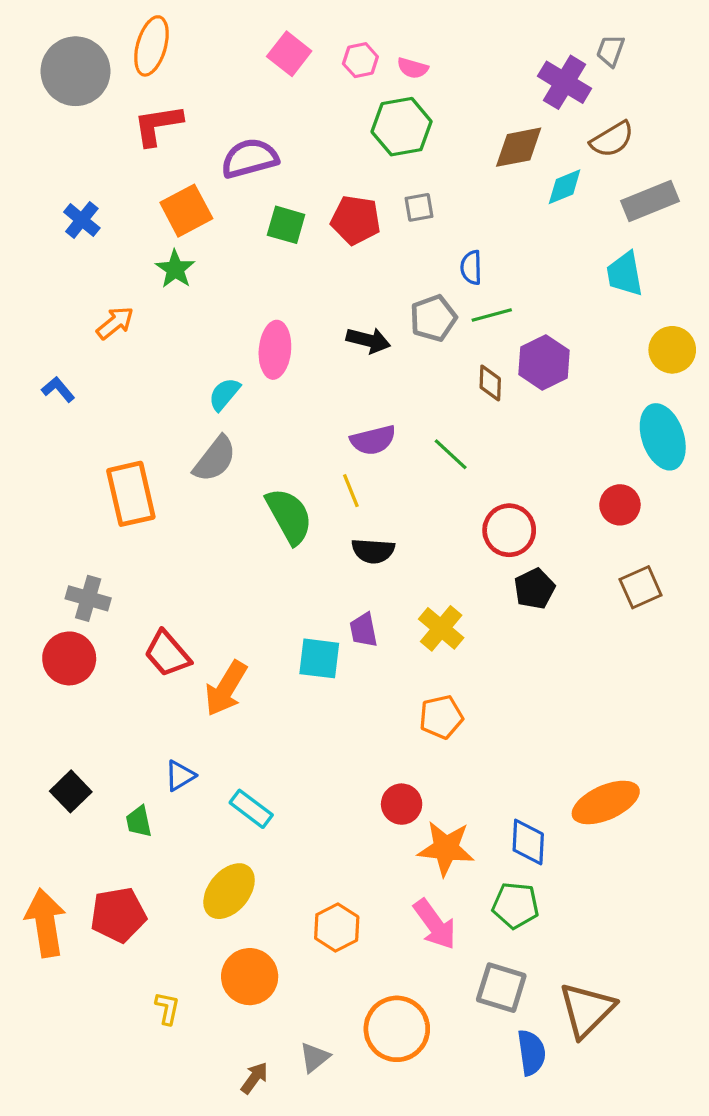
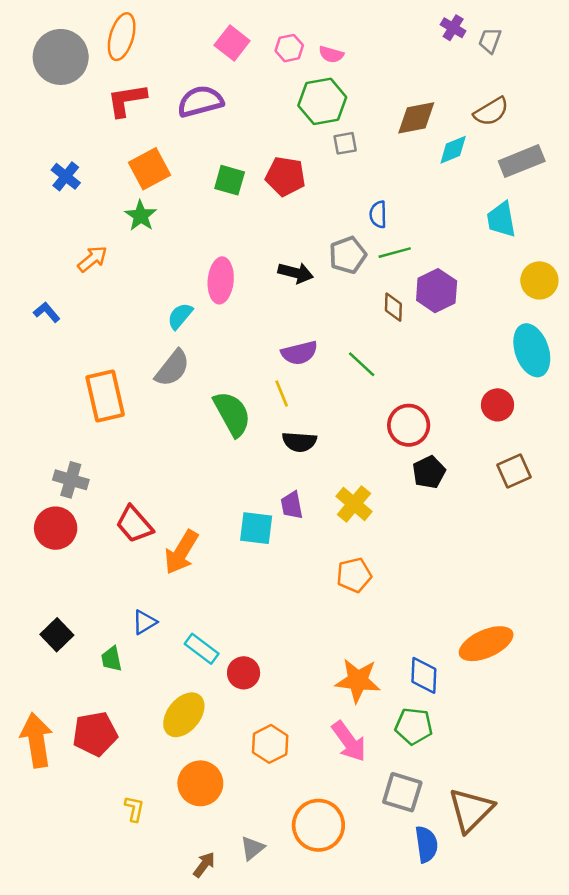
purple cross: (565, 82) -> (453, 28), moved, size x0.6
purple semicircle: (250, 158) -> (200, 101), moved
gray square: (419, 207) -> (345, 143), moved
red circle: (402, 804) -> (244, 673), moved

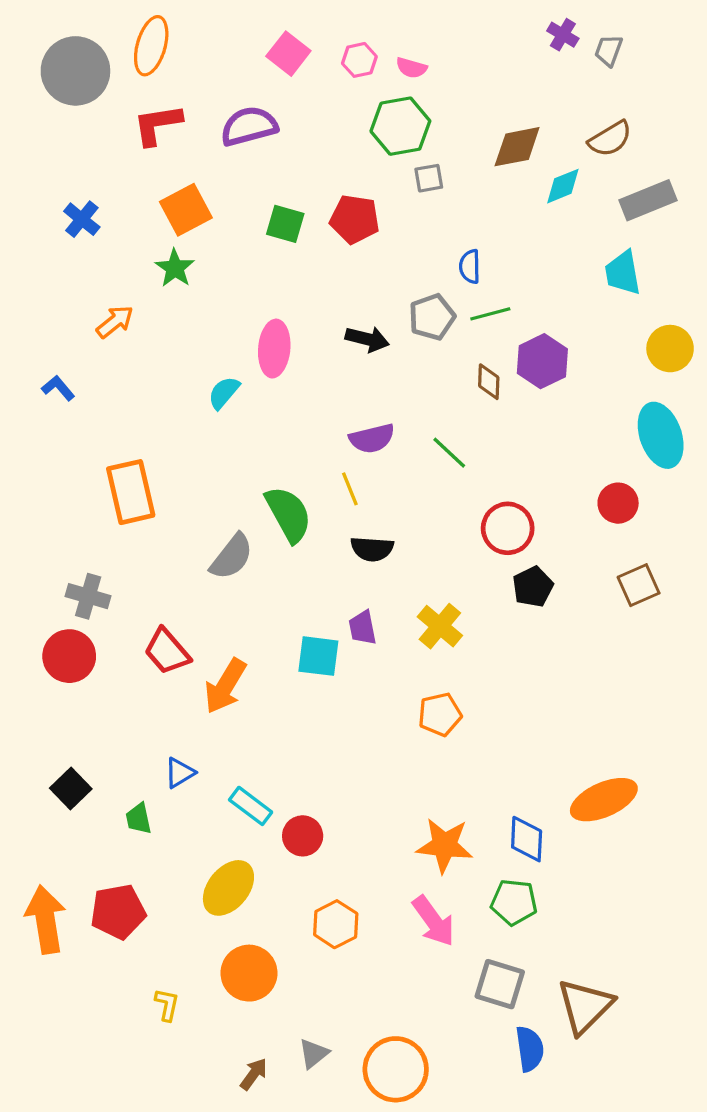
gray semicircle: (172, 368) -> (232, 557), moved
orange circle: (318, 825) -> (396, 1069), moved

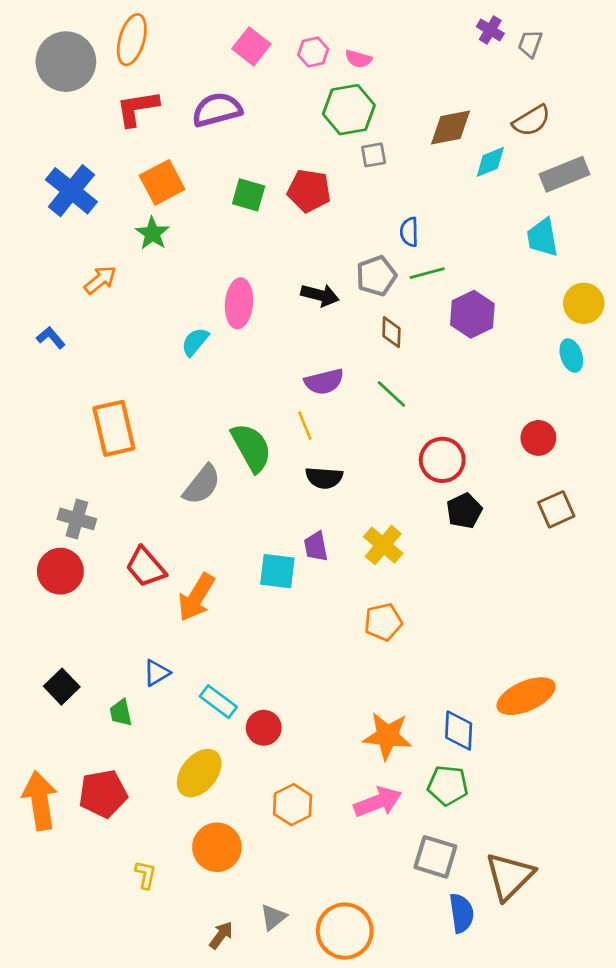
blue cross: (82, 219) -> (71, 191), size x1.6
brown diamond: (489, 382) -> (391, 332), moved
cyan ellipse: (661, 435) -> (571, 356), moved, size x0.6
pink arrow: (434, 921) -> (378, 802), turned -75

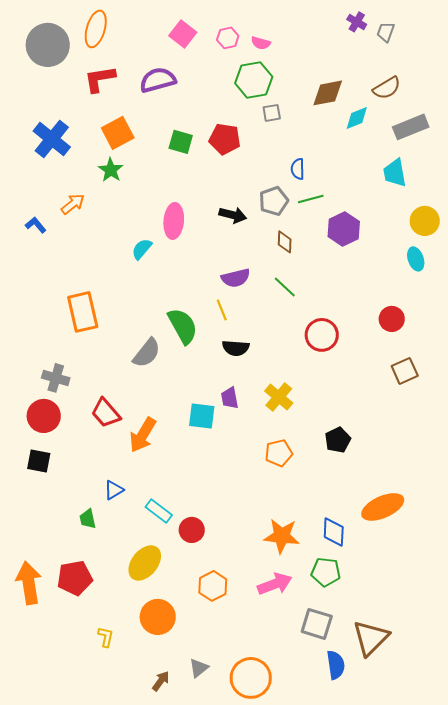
blue L-shape: (51, 338) -> (36, 225), moved
black pentagon: (464, 511) -> (338, 440), moved
black square: (62, 687) -> (39, 461), moved, turned -35

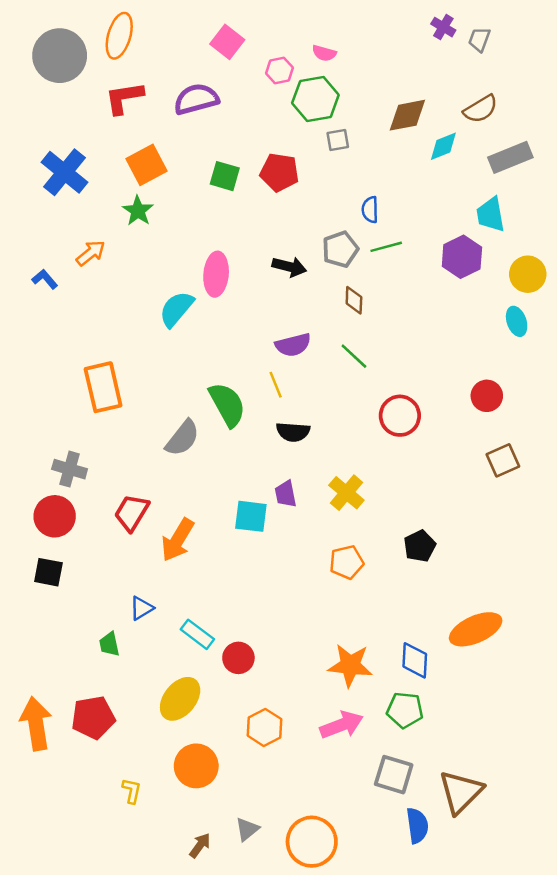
pink hexagon: (228, 38) -> (279, 70), moved
purple hexagon: (344, 229) -> (462, 257), moved
cyan semicircle: (142, 249) -> (176, 309), size x1.4
red trapezoid: (106, 413) -> (132, 513), turned 72

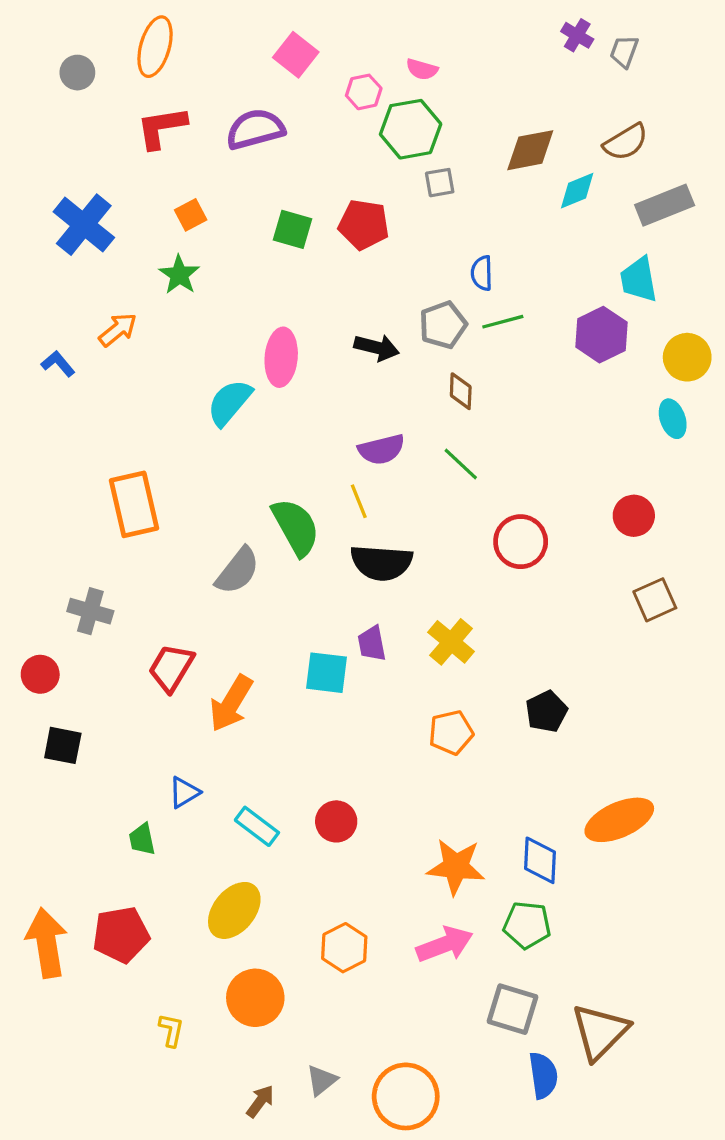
gray circle: (60, 56) -> (77, 73), size x0.5
orange square: (147, 165) -> (191, 215), size x0.6
black semicircle: (293, 432) -> (381, 563), size x1.4
red circle: (55, 516) -> (40, 674), moved, size x0.7
red circle: (238, 658) -> (336, 821), moved

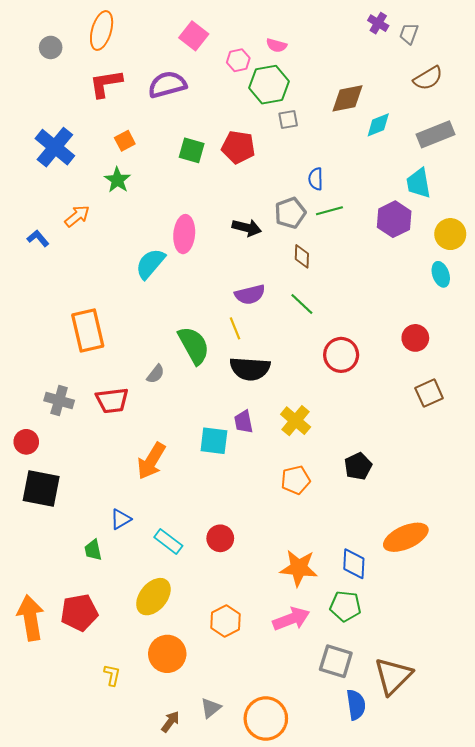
brown semicircle: (626, 142) -> (428, 78), moved
gray semicircle: (238, 571) -> (156, 374), size x0.6
red trapezoid: (171, 668) -> (112, 400), moved, turned -128
black square: (63, 745) -> (41, 488), size x1.5

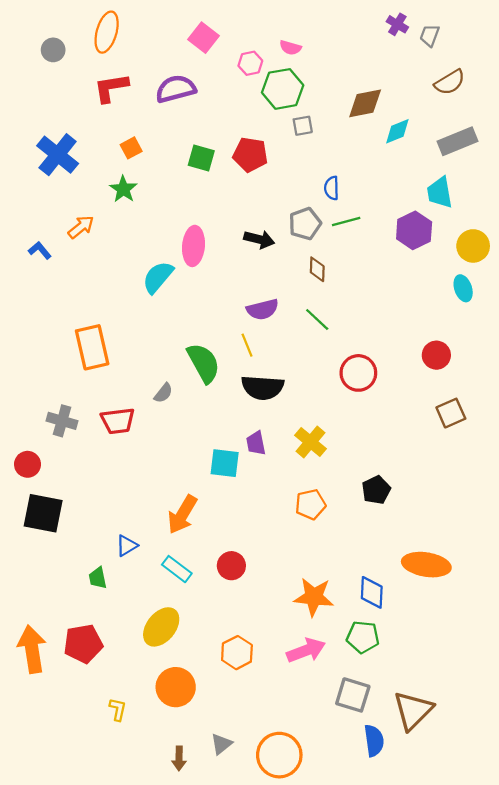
orange arrow: (151, 461) -> (182, 514), moved
orange ellipse: (406, 537) -> (426, 565), turned 33
brown arrow: (170, 722) -> (179, 758), turned 145

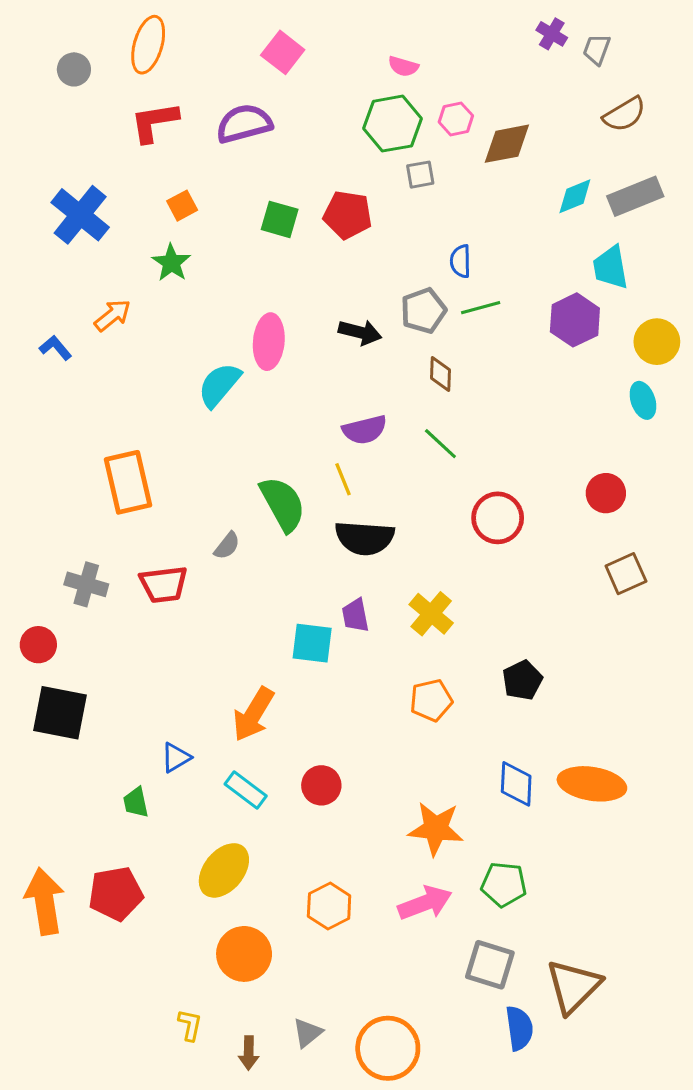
pink hexagon: (250, 63) -> (456, 119), moved
cyan diamond: (397, 131) -> (575, 196), moved
blue diamond: (372, 592) -> (516, 784), moved
yellow L-shape: (118, 709) -> (190, 1025), moved

